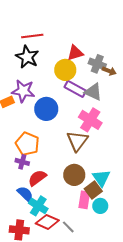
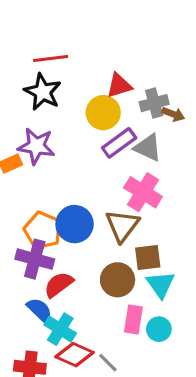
gray cross: (97, 64) -> (154, 103), turned -36
purple rectangle: (75, 89) -> (119, 143), turned -65
blue circle: (46, 109) -> (75, 224), moved
purple cross: (22, 162) -> (35, 259), size x1.6
brown square: (93, 190) -> (148, 257), moved, turned 30

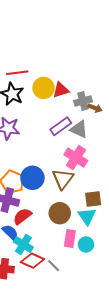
yellow circle: (103, 113) -> (44, 88), moved
brown square: (148, 257) -> (93, 199), moved

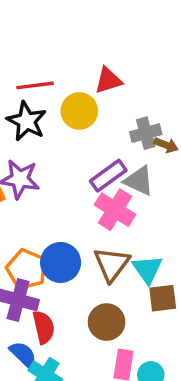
red triangle: (61, 90) -> (108, 80), moved
pink cross: (76, 158) -> (115, 210), moved
red semicircle: (22, 216) -> (44, 327), turned 114
cyan triangle: (87, 216) -> (147, 269), moved

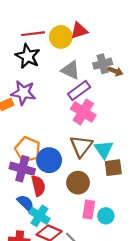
yellow circle: (79, 111) -> (61, 37), moved
gray triangle: (139, 181) -> (70, 70), moved
blue circle: (61, 262) -> (49, 160), moved

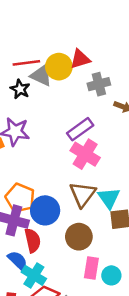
black star: (28, 56) -> (20, 89), size x0.7
gray cross: (103, 64) -> (99, 84), moved
gray triangle: (70, 70) -> (41, 75), moved

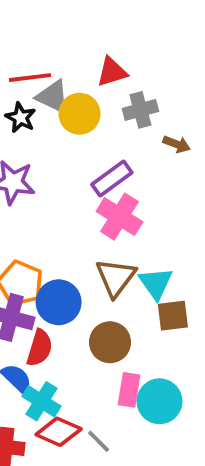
yellow circle: (59, 67) -> (80, 114), moved
red semicircle: (33, 240) -> (40, 348), turned 30
cyan circle: (111, 275) -> (159, 401), size x1.5

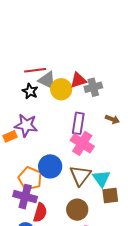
red triangle: (112, 72) -> (78, 80), moved
brown arrow: (177, 144) -> (112, 119), moved
purple rectangle: (112, 178) -> (78, 123), turned -45
blue circle: (59, 302) -> (50, 166), moved

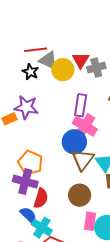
red triangle: (78, 80) -> (81, 60), turned -42
blue circle: (50, 166) -> (74, 142), moved

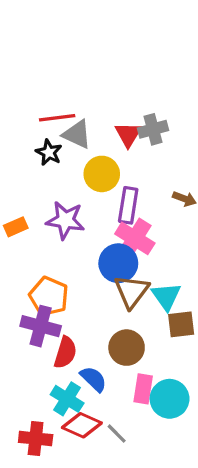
gray cross: (96, 68) -> (153, 129), moved
yellow circle: (63, 70) -> (102, 174), moved
purple star: (26, 107) -> (65, 220), moved
blue semicircle: (28, 215) -> (93, 379), moved

